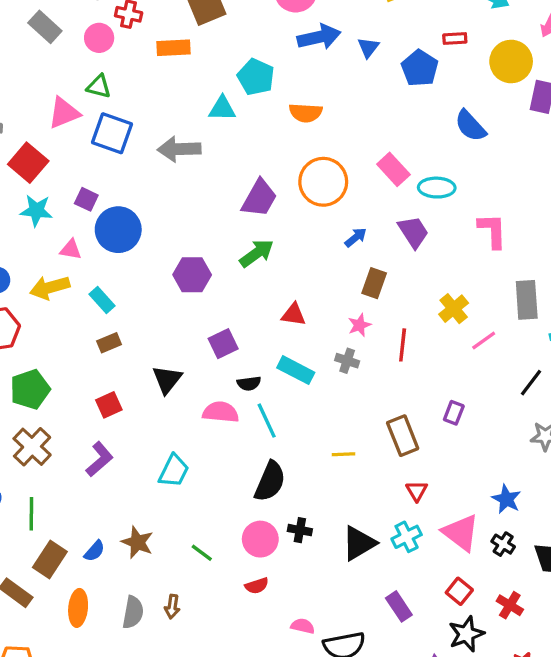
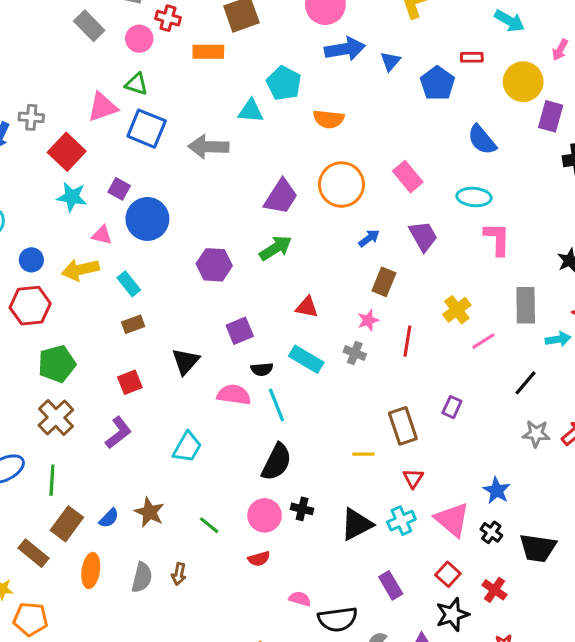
cyan ellipse: (437, 188) -> (474, 197), moved
yellow line: (343, 454) -> (363, 454), moved

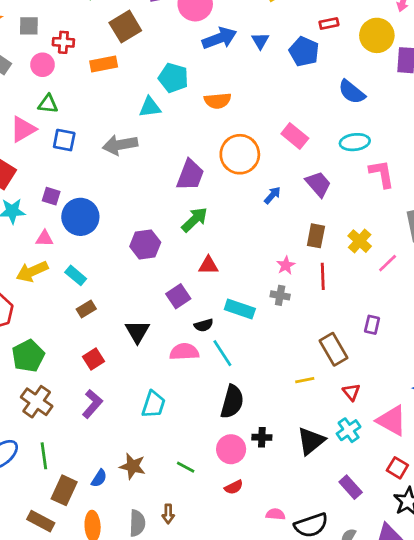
blue square: (147, 129) -> (64, 140), size x0.7
brown rectangle: (384, 282) -> (316, 236), moved
red triangle: (307, 307) -> (208, 265), moved

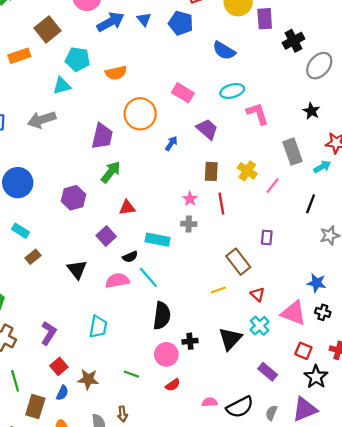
brown square: (125, 27) -> (47, 29), moved
red square: (94, 359) -> (59, 366), moved

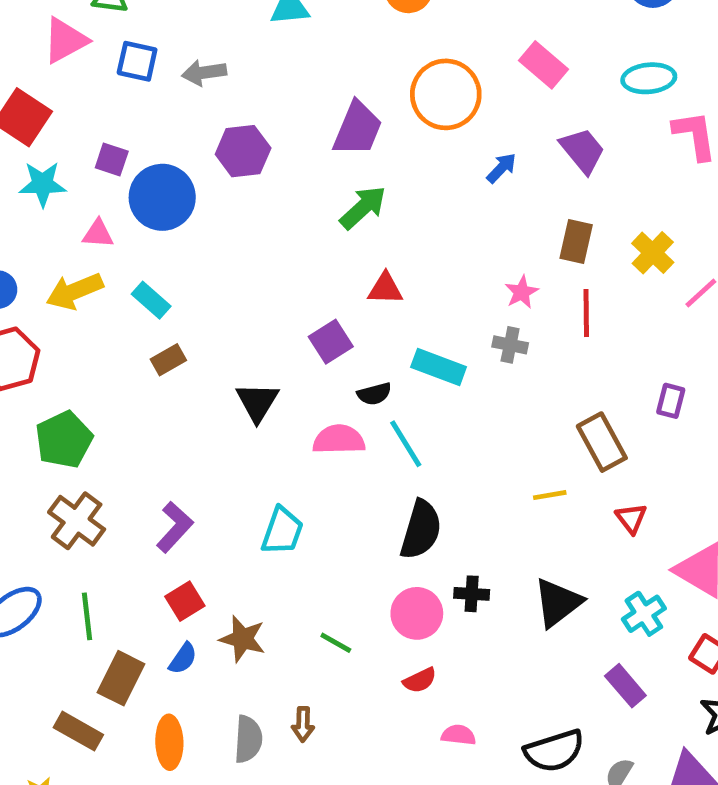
gray arrow: (42, 120) -> (204, 73), moved, size x0.7
purple hexagon: (73, 198) -> (243, 151), moved
cyan cross: (260, 326) -> (644, 614), moved
pink semicircle: (210, 402) -> (459, 735), moved

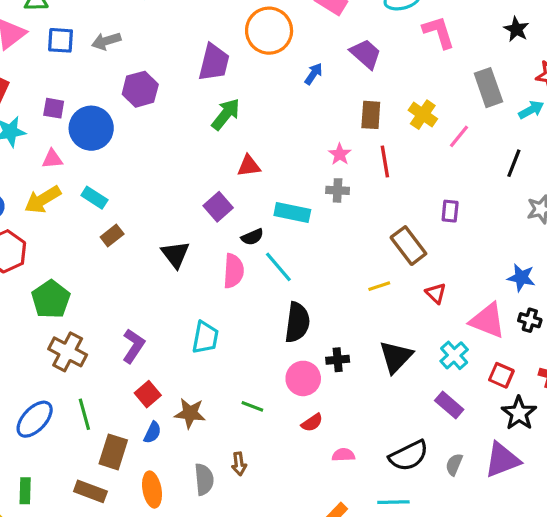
pink semicircle: (339, 440) -> (233, 271), turned 104

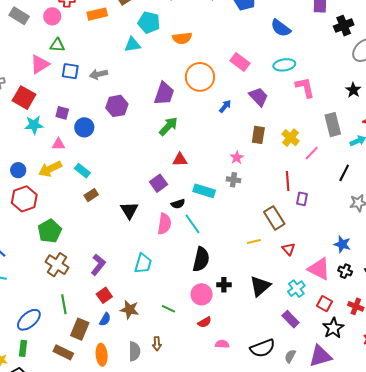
blue circle: (91, 128) -> (84, 127), size x0.7
red line: (385, 161) -> (288, 181), moved
blue ellipse: (35, 419) -> (29, 320), moved

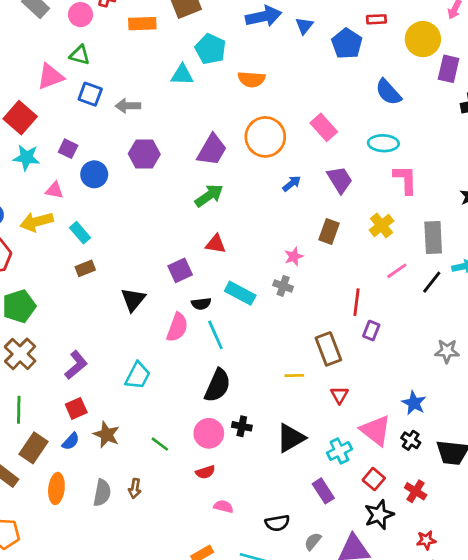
yellow cross: (291, 138) -> (382, 225), moved
black line: (344, 173) -> (432, 282), moved
black semicircle: (263, 348) -> (277, 523), size x0.7

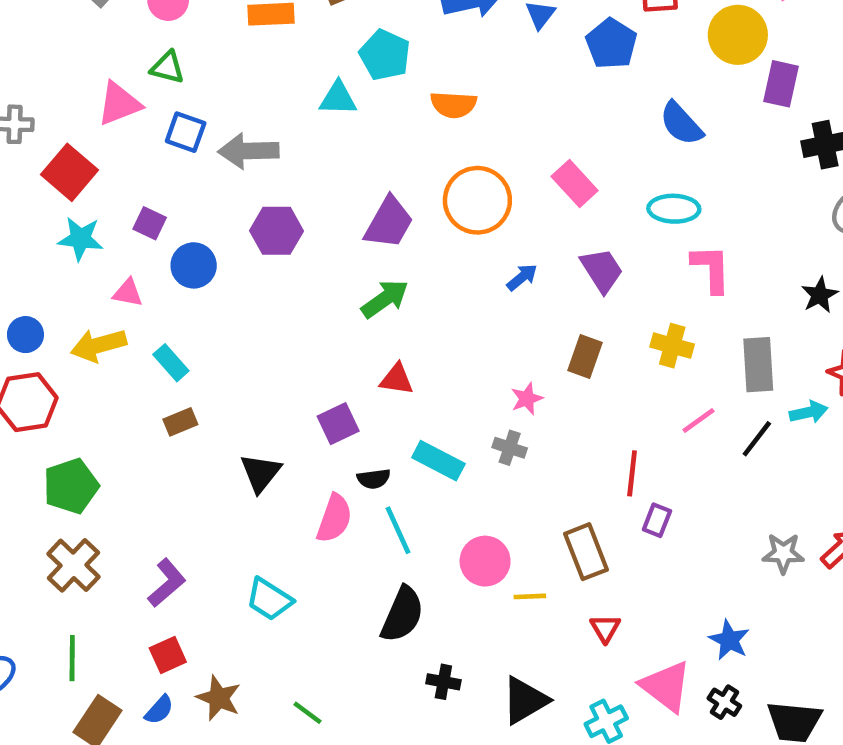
gray arrow: (128, 106) -> (248, 151), size x1.4
yellow cross: (382, 225) -> (672, 346), turned -35
cyan trapezoid: (138, 376) -> (269, 599), turned 96
pink circle: (209, 433) -> (485, 561), moved

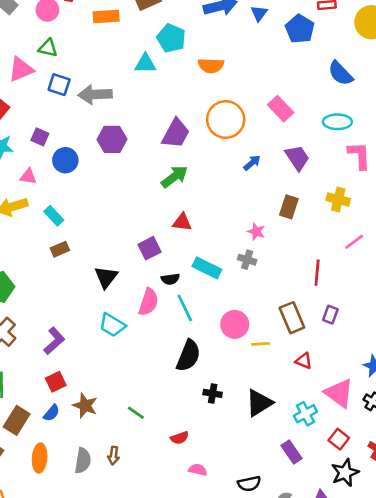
pink star: (527, 399) -> (256, 232), turned -30
purple rectangle: (657, 520) -> (330, 315), moved
cyan trapezoid: (269, 599) -> (112, 325), moved
red triangle: (605, 628) -> (304, 361), turned -36

